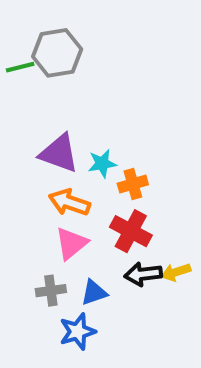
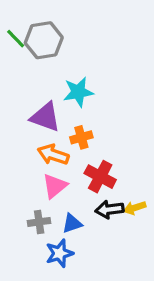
green line: (20, 67) -> (16, 39), moved, turned 60
cyan star: (102, 164) -> (78, 92), moved, size x1.4
orange cross: (133, 184) -> (81, 137), moved

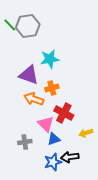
pink triangle: (55, 186) -> (46, 124), moved, turned -36
black arrow: (110, 209) -> (70, 157), moved
blue triangle: (72, 224) -> (54, 139), moved
blue star: (59, 253) -> (53, 162), moved

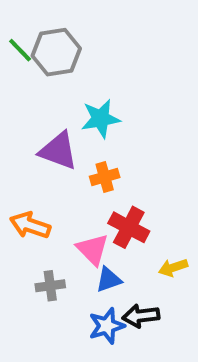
orange arrow: (34, 99) -> (30, 225), moved

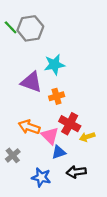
orange arrow: (30, 225) -> (29, 127), moved
yellow arrow: (173, 268) -> (87, 137), moved
gray cross: (50, 286) -> (13, 155), moved, turned -32
blue star: (107, 326) -> (41, 177), moved, turned 30

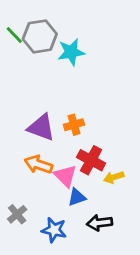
cyan star: (54, 65) -> (71, 52), moved
purple triangle: (31, 82) -> (41, 128), moved
gray cross: (13, 155) -> (17, 214), moved

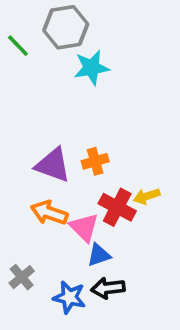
gray hexagon: (40, 36) -> (66, 27), moved
yellow arrow: (114, 177) -> (147, 196), moved
black arrow: (100, 223) -> (108, 288), moved

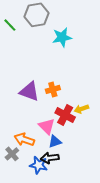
cyan star: (91, 68) -> (62, 37), moved
orange arrow: (49, 213) -> (24, 140), moved
black arrow: (108, 288) -> (50, 158), moved

